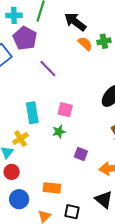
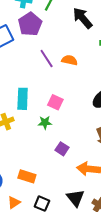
orange semicircle: (85, 44) -> (70, 60), moved, turned -42

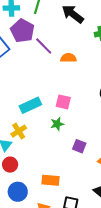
purple line: (47, 58) -> (44, 46), moved
cyan rectangle: (23, 99) -> (30, 105), turned 75

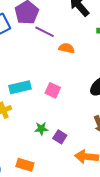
purple line: (44, 46) -> (45, 32), turned -30
green star: (57, 124) -> (41, 129), moved

